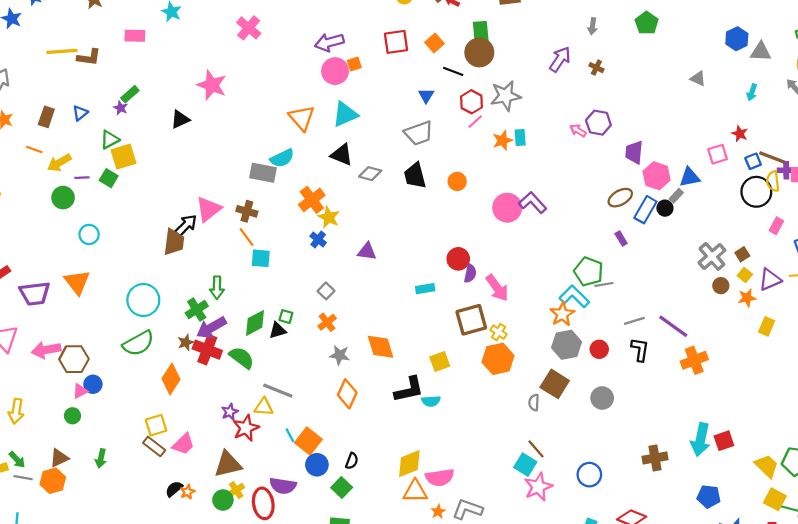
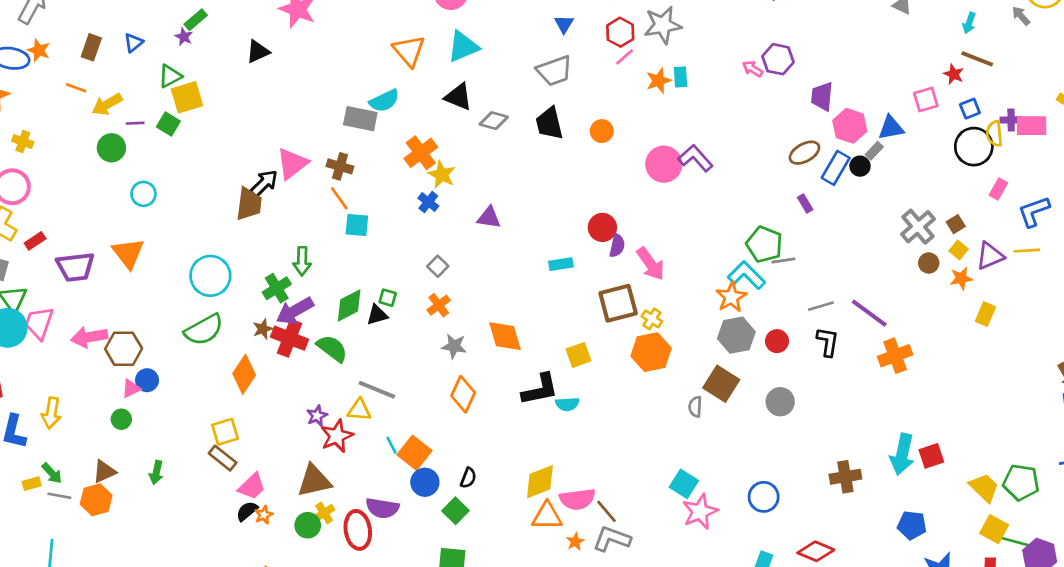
brown line: (772, 157) -> (977, 59), moved
pink trapezoid: (183, 444) -> (252, 486), moved
brown line: (536, 449) -> (606, 511), moved

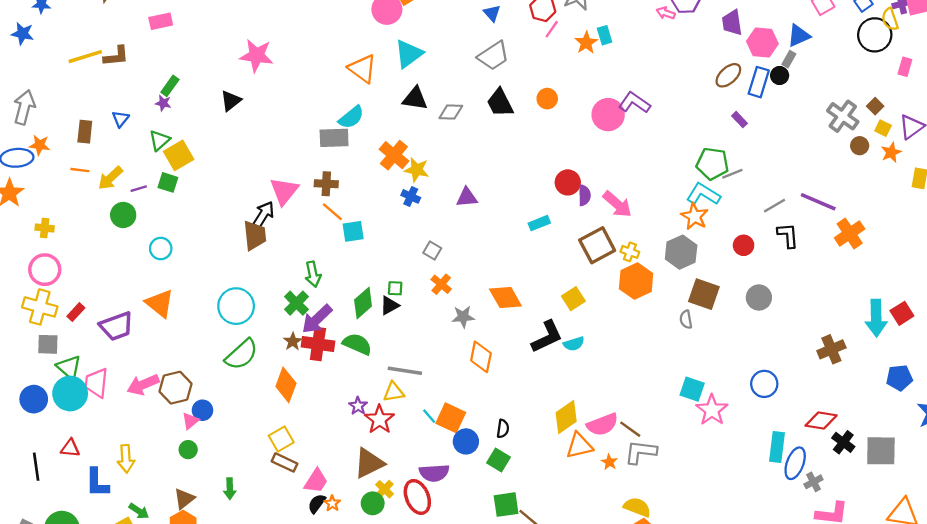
gray hexagon: (736, 335) -> (681, 252), moved

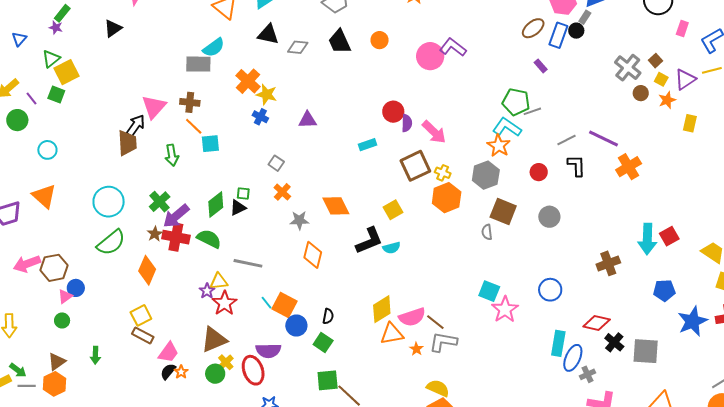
purple line: (139, 189) -> (31, 98), turned 64
green arrow: (313, 274) -> (172, 155), moved
yellow triangle: (394, 392) -> (219, 281), moved

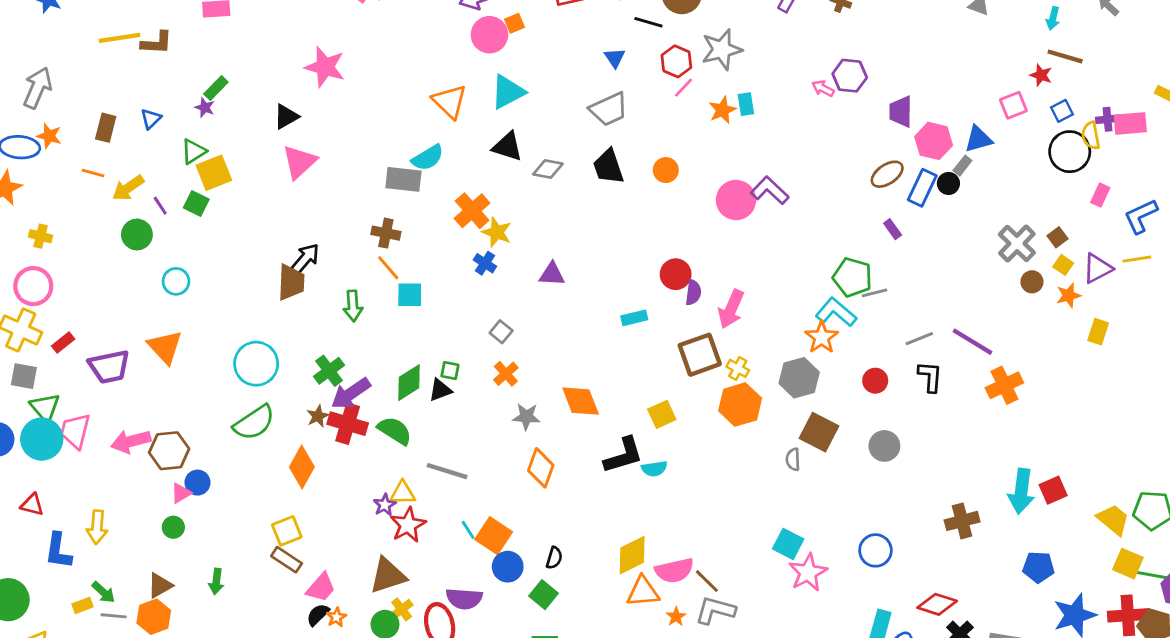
pink triangle: (154, 107) -> (299, 162), moved
pink arrow: (434, 132) -> (731, 309), turned 64

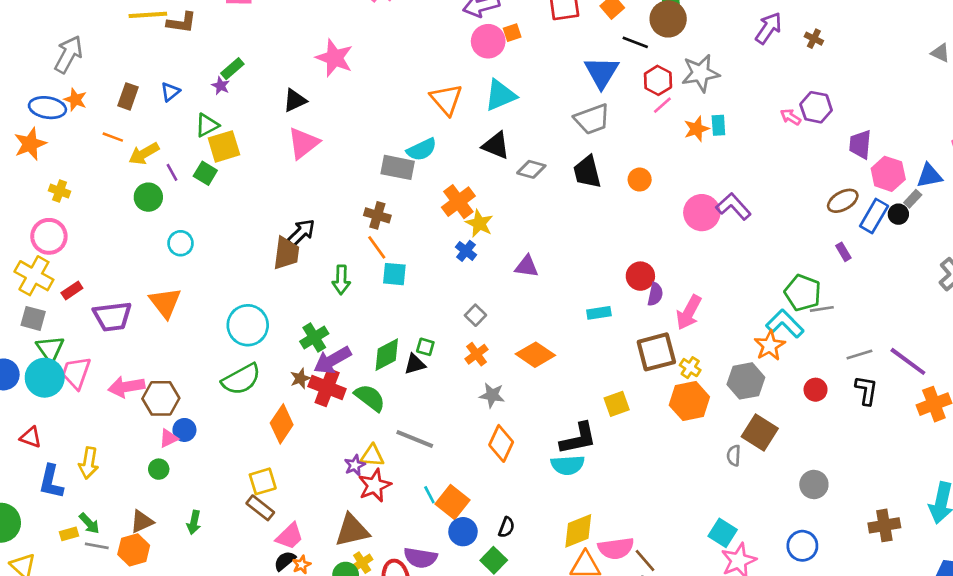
blue triangle: (615, 58) -> (602, 72), size x1.8
orange diamond: (581, 401) -> (535, 355), moved, turned -39
gray circle: (884, 446) -> (814, 485), moved
cyan semicircle: (654, 469) -> (568, 465), moved, size x1.4

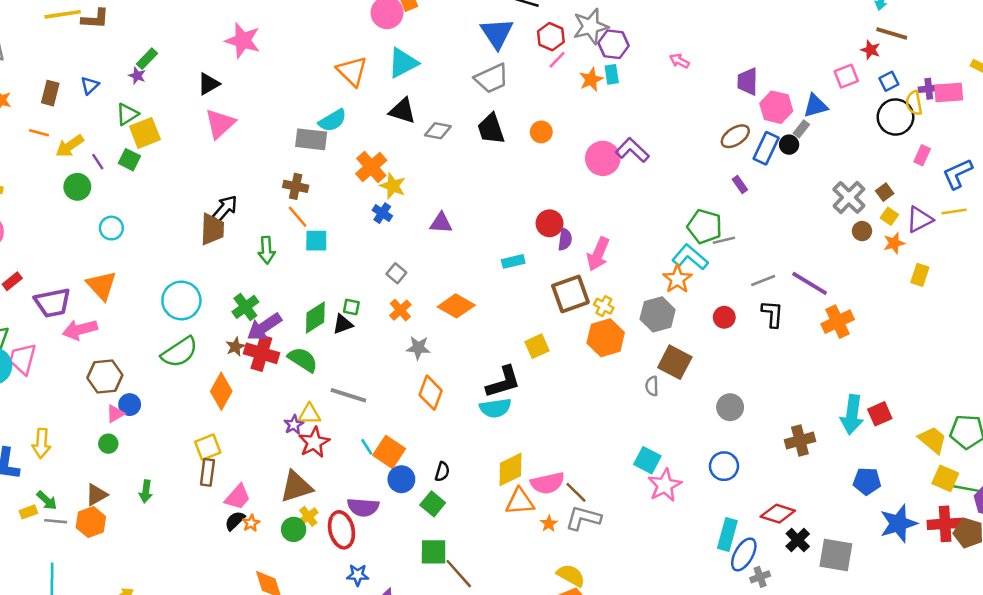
purple hexagon: (816, 107) -> (613, 44), moved
pink arrow: (126, 387) -> (80, 330), moved
brown rectangle: (260, 508) -> (207, 472), turned 64

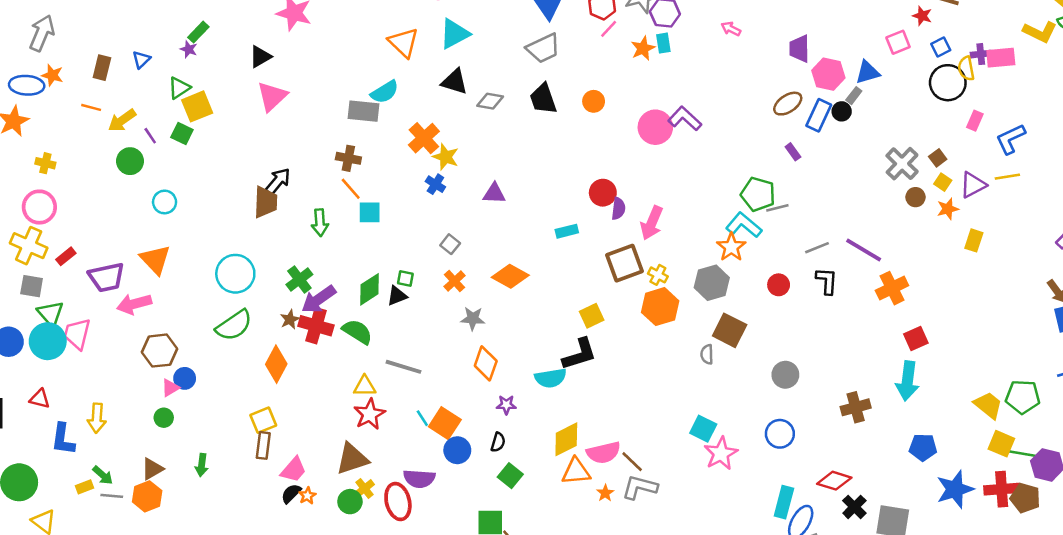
black L-shape: (503, 382) -> (579, 354), moved
red square: (880, 414) -> (916, 338), moved
purple star: (294, 425) -> (506, 405), moved, turned 30
green square: (433, 504) -> (510, 476), moved

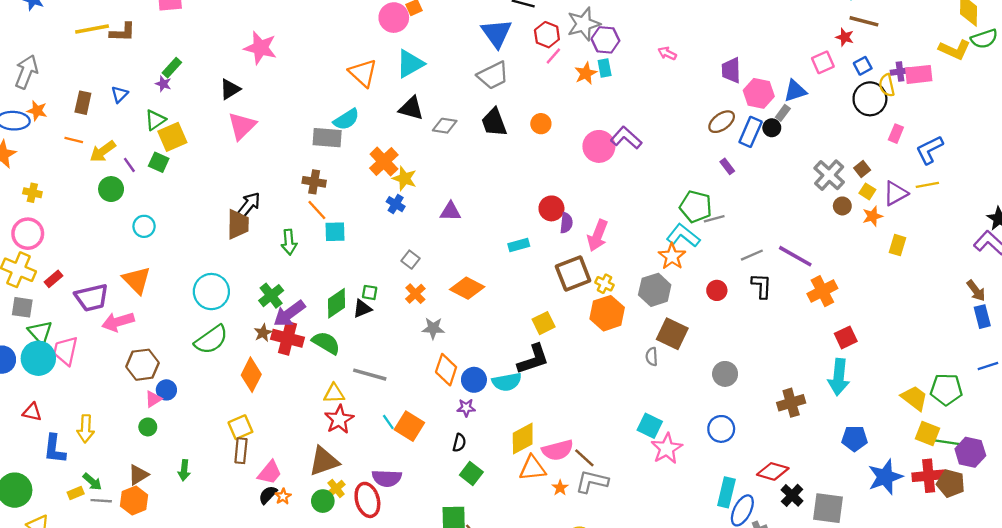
blue circle: (457, 450) -> (474, 380), moved

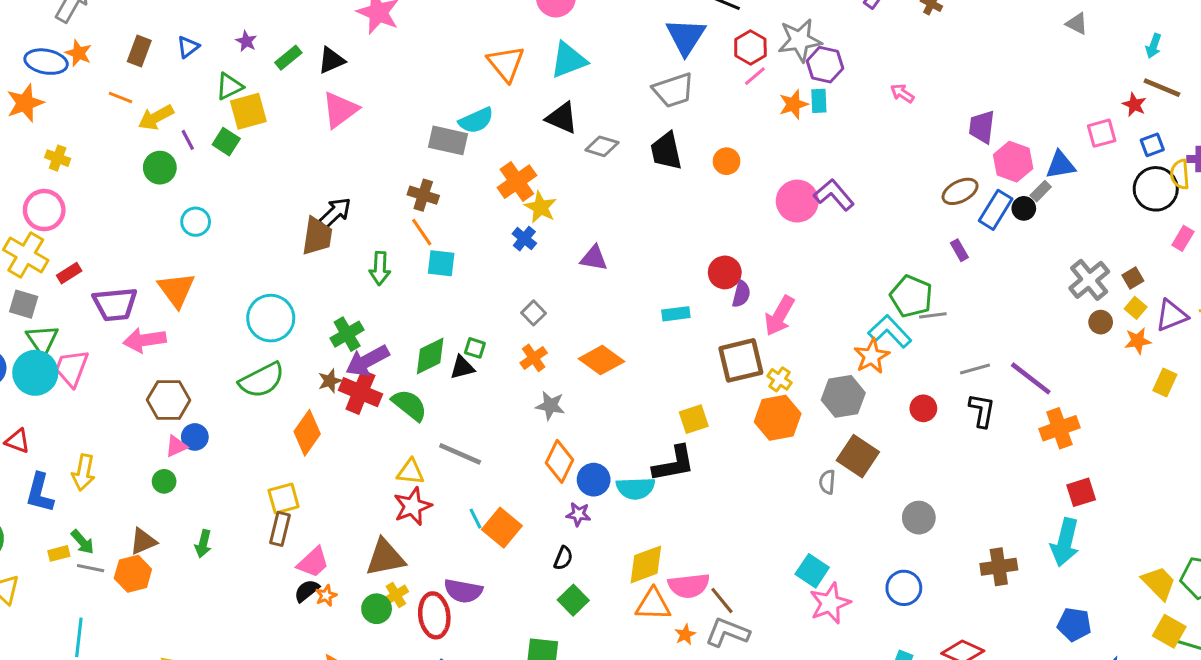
green rectangle: (172, 68) -> (288, 58), moved

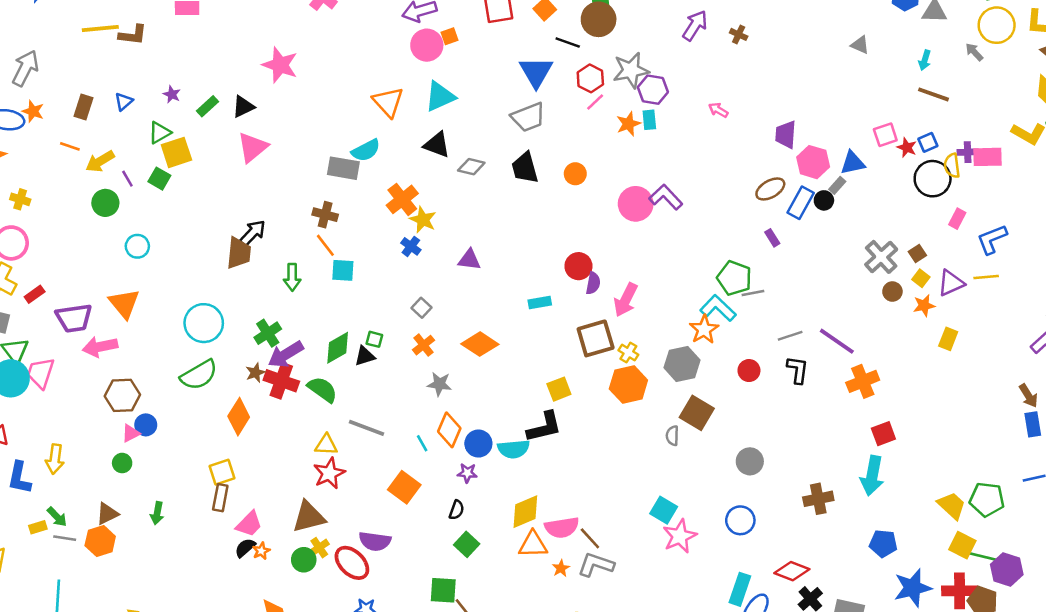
red star: (1134, 105) -> (907, 148), moved
cyan line: (475, 519) -> (422, 443), moved
red ellipse: (434, 615) -> (352, 563), turned -36

